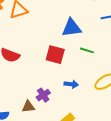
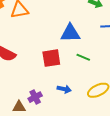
red square: (55, 55) -> (51, 58), turned -30

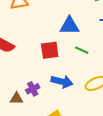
blue arrow: (64, 89) -> (62, 82), size x1.5

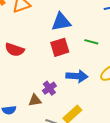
blue triangle: (69, 26) -> (61, 22), moved

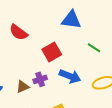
red square: (60, 47) -> (52, 52), moved, turned -30
brown triangle: (35, 100) -> (23, 87), turned -32

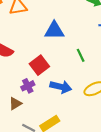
green line: (94, 48) -> (81, 55), turned 40
purple cross: (40, 79) -> (28, 86), moved

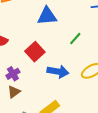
green line: (81, 55) -> (75, 39), turned 72
purple cross: (28, 86) -> (13, 74), moved

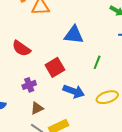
green line: (75, 39) -> (97, 62), turned -32
brown triangle: (14, 92) -> (37, 108), moved

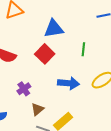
red square: (55, 67) -> (45, 54), moved

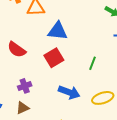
blue triangle: (54, 29) -> (58, 31), moved
brown triangle: (37, 109) -> (23, 108), moved

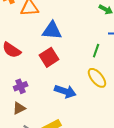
green line: (92, 63) -> (96, 51), moved
yellow ellipse: (103, 98) -> (97, 78), moved, turned 70

